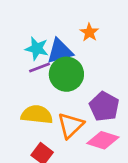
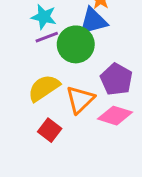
blue triangle: (60, 51) -> (93, 21), moved
yellow semicircle: (37, 115) -> (44, 88), turned -40

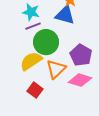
blue triangle: (93, 21) -> (65, 15), turned 30
green circle: (76, 44) -> (46, 42), moved

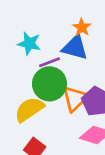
purple line: (33, 26) -> (49, 62), moved
orange triangle: (56, 69) -> (75, 99), moved

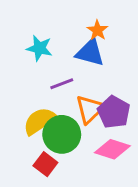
purple line: (49, 62) -> (62, 84), moved
green circle: (49, 84) -> (62, 134), moved

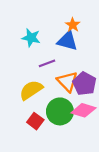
orange triangle: (90, 109) -> (67, 82), turned -30
green circle: (62, 134) -> (60, 111), moved

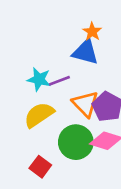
cyan star: (31, 38) -> (39, 79), moved
red square: (35, 121) -> (40, 167), moved

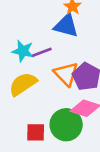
green circle: (76, 142) -> (66, 125), moved
red square: (40, 167) -> (36, 132), moved, turned -36

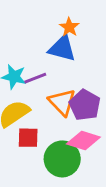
red square: (36, 132) -> (28, 138), moved

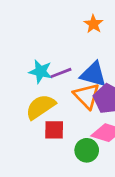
blue triangle: (62, 48) -> (93, 74), moved
green circle: (62, 159) -> (87, 150), size x0.7

